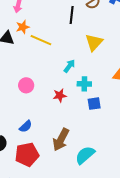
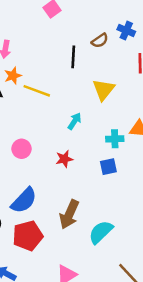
cyan cross: (84, 84) -> (115, 139), moved
blue semicircle: (26, 126) -> (24, 200), size x1.6

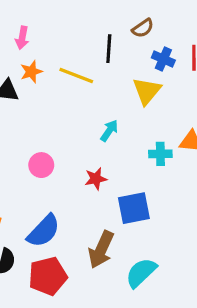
blue cross: (126, 30) -> (163, 59), moved
yellow line: (37, 91) -> (76, 76), moved
blue square: (108, 167) -> (134, 208), moved, size x1.5

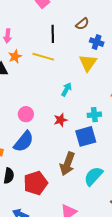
black line: (109, 49) -> (53, 34), moved
cyan cross: (160, 154) -> (94, 115), moved
blue semicircle: (44, 231) -> (24, 142), moved

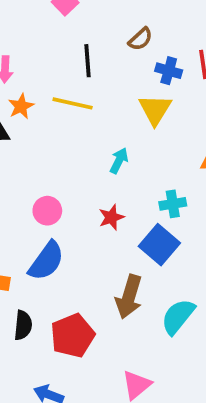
blue square: (86, 136) -> (159, 245), turned -30

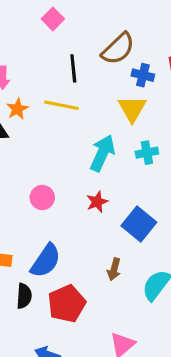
brown semicircle: (140, 39) -> (118, 49), size x1.6
cyan arrow: (119, 161) -> (102, 153), size x1.6
cyan cross: (173, 204) -> (147, 153), moved
blue semicircle: (46, 261) -> (46, 261), moved
brown arrow: (129, 297) -> (114, 269), size x0.6

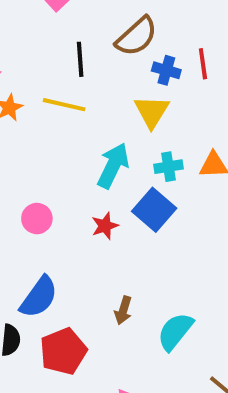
blue square: (139, 224) -> (154, 210), moved

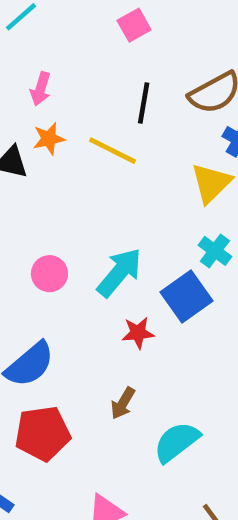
cyan arrow: (113, 166) -> (119, 272), moved
cyan cross: (168, 167) -> (215, 251), turned 32
red star: (105, 226) -> (138, 333), moved

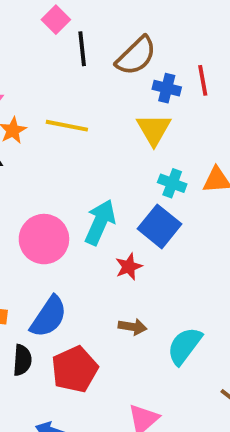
black line: (144, 103) -> (82, 49), moved
pink circle: (49, 274) -> (44, 239), size x1.6
brown arrow: (123, 403) -> (132, 327), turned -96

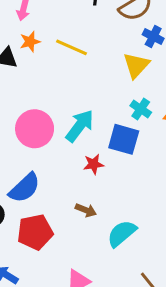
blue square: (160, 226) -> (124, 139), turned -36

